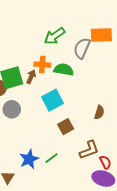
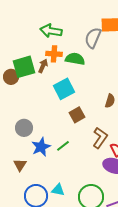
green arrow: (55, 36) -> (51, 31), moved, turned 45
gray circle: (12, 109) -> (24, 128), moved
brown L-shape: (89, 150) -> (100, 138), turned -35

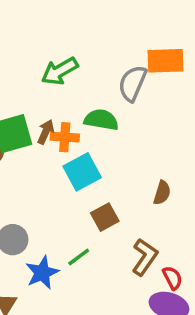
green arrow: (51, 31) -> (60, 71), turned -40
orange cross: (54, 54) -> (65, 137), moved
green line: (63, 146) -> (79, 257), moved

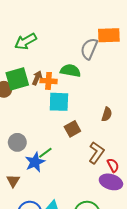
green arrow: (60, 71) -> (26, 41), moved
cyan square: (82, 172) -> (59, 102), turned 30
green line: (79, 257) -> (45, 153), moved

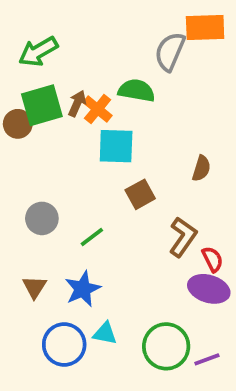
green arrow: (26, 41) -> (38, 52), moved
orange cross: (49, 81) -> (98, 109), turned 35
blue star: (35, 162) -> (83, 289), moved

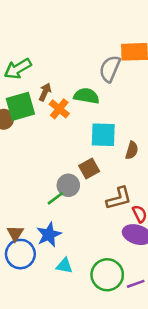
brown arrow: (77, 103) -> (45, 92), moved
cyan square: (116, 146) -> (103, 135), moved
gray circle: (42, 218) -> (68, 185), moved
brown L-shape: (183, 237) -> (119, 198), turned 40
blue circle: (64, 345) -> (20, 254), moved

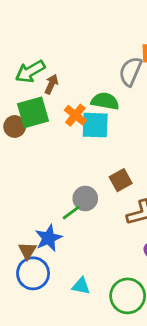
brown arrow: (45, 92) -> (51, 84), moved
cyan square: (103, 135) -> (95, 125), moved
brown square: (89, 168) -> (121, 180), moved
blue star: (49, 235) -> (49, 238), moved

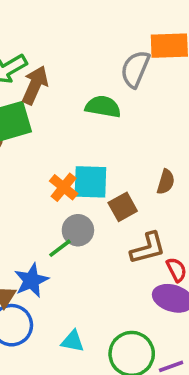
brown arrow: (51, 84) -> (35, 85), size x1.5
orange cross: (75, 115) -> (64, 187), moved
cyan square: (95, 125) -> (90, 182), moved

